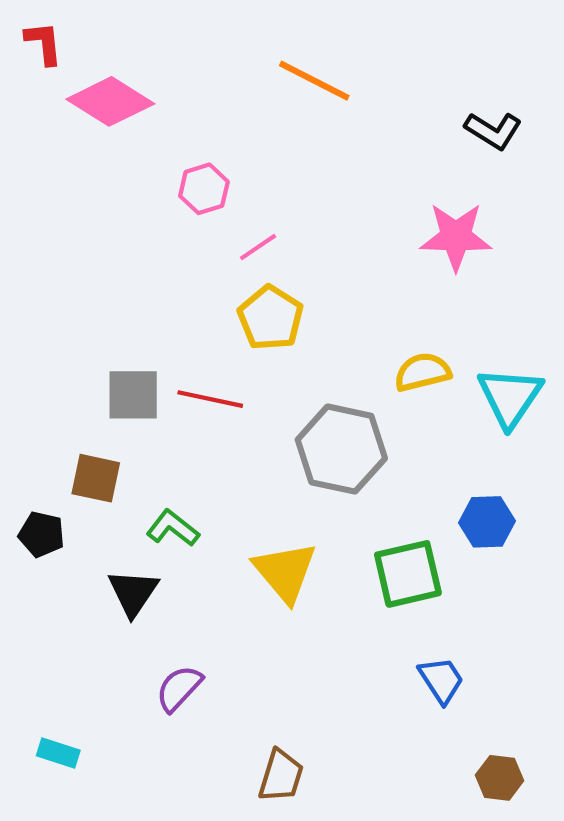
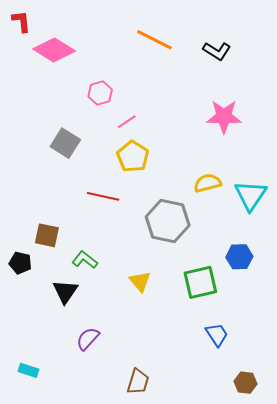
black L-shape: (493, 131) -> (217, 51), moved
gray square: (133, 395) -> (65, 143), moved, turned 32
yellow triangle: (285, 572) -> (140, 281), size x0.7

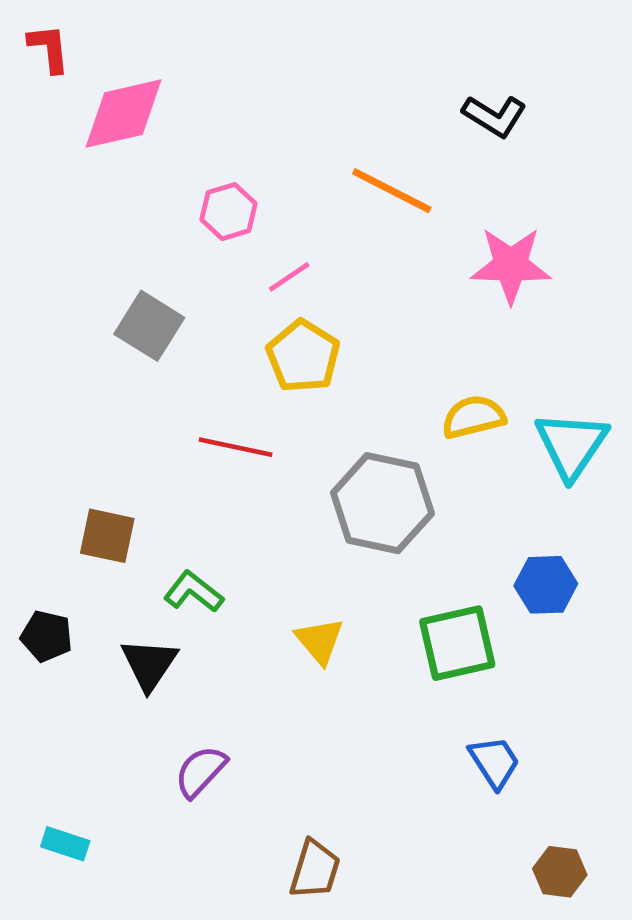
orange line: (154, 40) -> (392, 191), moved
pink diamond: (54, 50) -> (124, 114), turned -45
black pentagon: (20, 263) -> (47, 636), moved

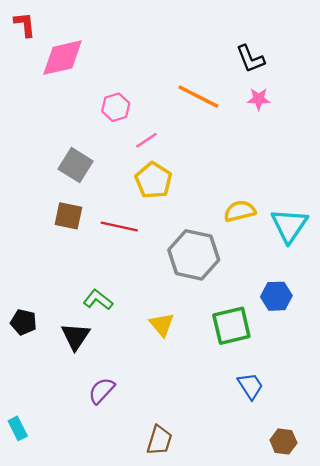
black L-shape: (494, 116) -> (250, 59), turned 36
pink star: (511, 265) -> (259, 99), moved, size x0.6
brown square: (107, 536) -> (68, 216), moved
cyan rectangle: (65, 844) -> (18, 428), moved, turned 45

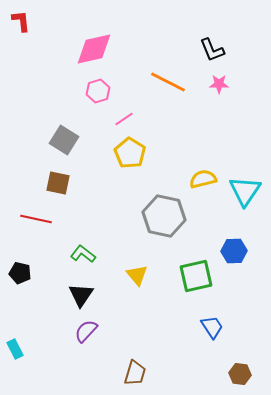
pink diamond: (63, 58) -> (94, 49), moved
red line: (119, 227) -> (36, 219), moved
black triangle: (76, 336) -> (81, 295), moved
cyan rectangle: (18, 428) -> (15, 349), moved

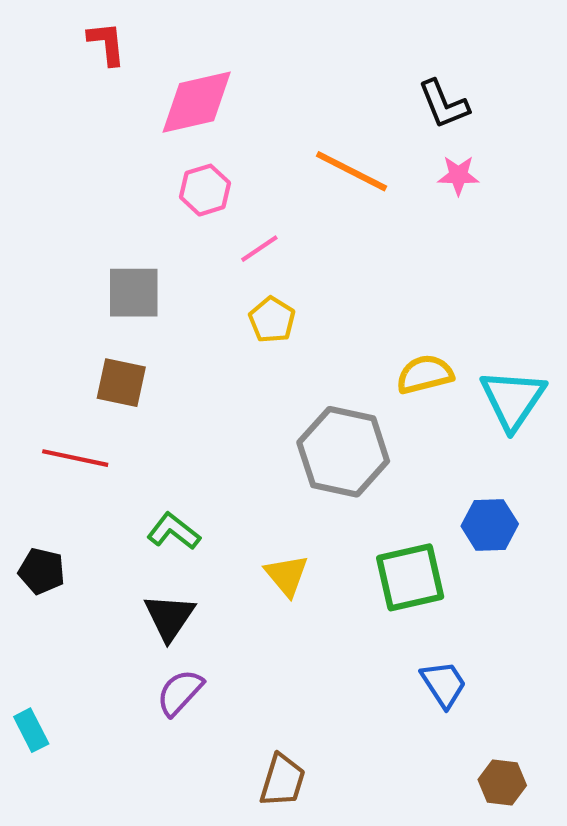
red L-shape: (21, 21) -> (107, 43), moved
gray square: (64, 140) -> (134, 293), turned -32
yellow pentagon: (130, 153) -> (272, 320), size x0.7

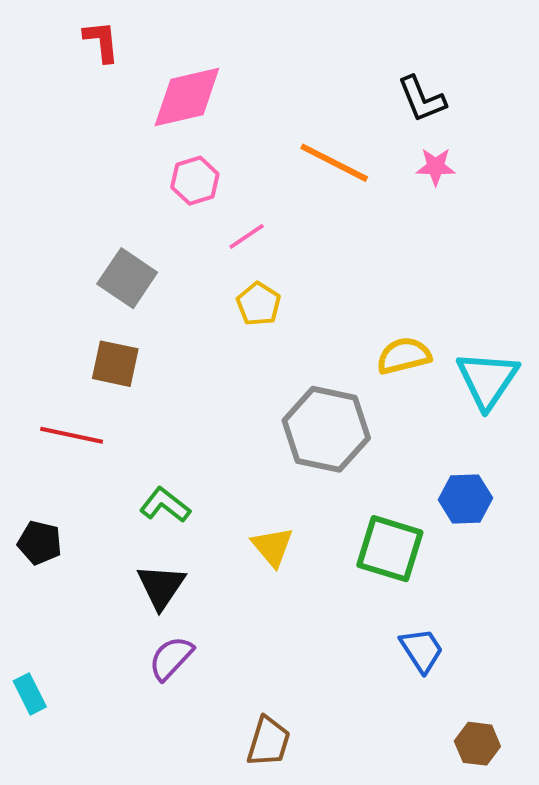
gray square: (134, 293) -> (127, 278), turned 34
green square: (410, 577) -> (390, 549), turned 30

